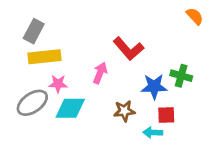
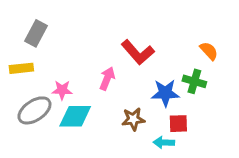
orange semicircle: (195, 16) -> (209, 51), moved
yellow rectangle: (45, 57) -> (21, 68), moved, size x0.7

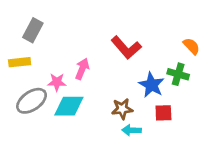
pink arrow: (107, 78) -> (82, 69), moved
blue star: (165, 93) -> (151, 85), turned 30
cyan arrow: (164, 142) -> (131, 130), moved

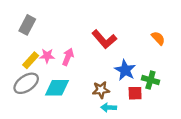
yellow rectangle: (20, 62) -> (31, 60), moved, turned -42
green cross: (178, 74) -> (150, 80), moved
pink star: (57, 82) -> (47, 56), moved

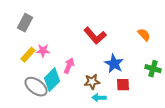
pink arrow: (68, 57) -> (69, 66), moved
green cross: (150, 80) -> (153, 69), moved
gray ellipse: (26, 83) -> (36, 87), moved, turned 70
cyan diamond: (57, 88) -> (52, 80), turned -45

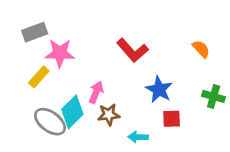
gray rectangle: (25, 23) -> (35, 32), turned 42
pink star: (43, 51) -> (60, 53), moved, size x1.5
brown star: (92, 82) -> (109, 115), moved

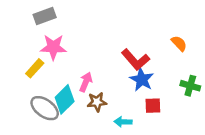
gray rectangle: (35, 32) -> (45, 16), moved
red L-shape: (132, 50) -> (135, 60), moved

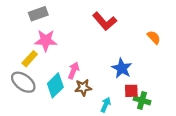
red L-shape: (135, 60) -> (105, 21), moved
green cross: (190, 86) -> (142, 100), moved
gray ellipse: (45, 108) -> (23, 82), moved
cyan arrow: (123, 122) -> (106, 105), turned 112

